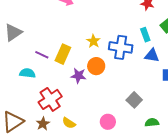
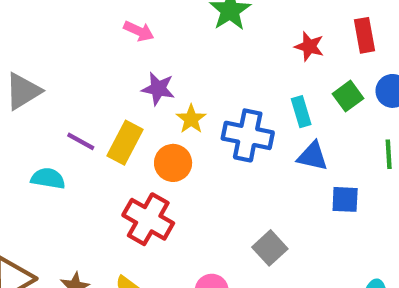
orange circle: (96, 66) -> (173, 163), moved
purple star: (78, 76) -> (158, 89), moved
red cross: (50, 99) -> (148, 219), moved, turned -30

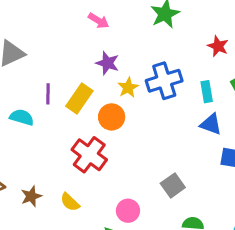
blue cross: (248, 135) -> (164, 81), moved, turned -36
purple line: (81, 141) -> (48, 94), turned 55

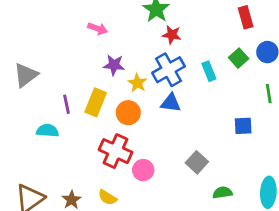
red star: (218, 46) -> (172, 35), moved
blue triangle: (211, 124) -> (171, 103), moved
pink circle: (128, 211) -> (143, 170), moved

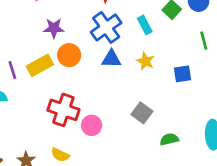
yellow star: (137, 83) -> (145, 61), moved
yellow rectangle: (96, 102) -> (40, 65), turned 45
orange circle: (128, 113) -> (69, 55), moved

